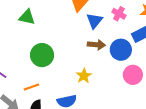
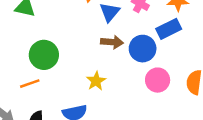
orange line: (32, 87) -> (30, 84), moved

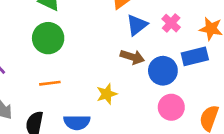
green circle: (44, 55) -> (48, 38), moved
orange line: (30, 84) -> (50, 83), moved

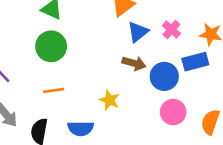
yellow star: (107, 94) -> (109, 100), turned -30

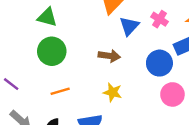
brown arrow: (134, 63) -> (109, 56), moved

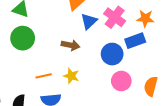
pink cross: (160, 19) -> (115, 17), size x1.5
orange line: (60, 91) -> (44, 76), moved

